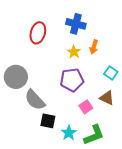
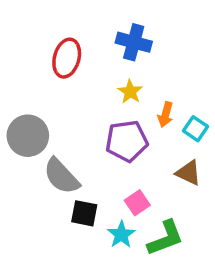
orange arrow: (94, 47) -> (165, 115), moved
pink square: (86, 107) -> (137, 203), moved

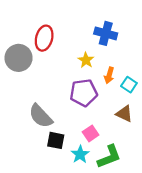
blue cross: (134, 42) -> (106, 33), moved
gray circle: (28, 136) -> (19, 58), moved

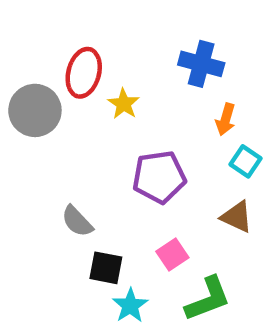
yellow star: (86, 60) -> (124, 104), moved
orange arrow: (109, 75) -> (226, 119), moved
gray semicircle: (41, 116) -> (77, 221), size x0.7
cyan star: (80, 154) -> (130, 305), moved

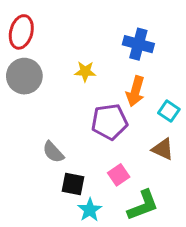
red ellipse: (84, 73) -> (21, 32), moved
yellow star: (124, 104) -> (85, 71), turned -30
orange arrow: (226, 119) -> (135, 91), moved, size x1.4

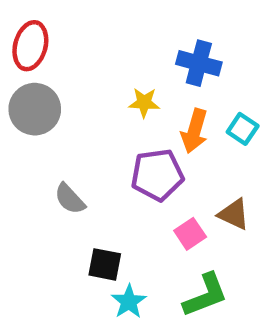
yellow star: (85, 71) -> (144, 103), moved
cyan square: (169, 111) -> (243, 129), moved
gray semicircle: (53, 152) -> (70, 199), moved
pink square: (119, 175) -> (190, 234), moved

